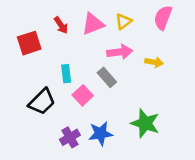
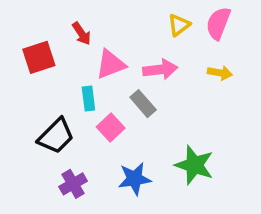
yellow triangle: (123, 21) -> (179, 25), moved
pink triangle: (93, 24) -> (111, 64), moved
yellow arrow: (154, 62) -> (220, 73), moved
purple cross: (70, 137) -> (73, 184), moved

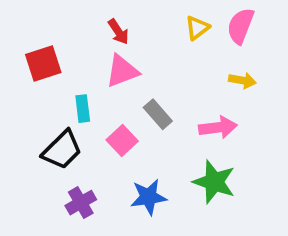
red arrow: (82, 34) -> (118, 32), moved
pink arrow: (160, 69) -> (218, 127), moved
cyan rectangle: (88, 98) -> (83, 109), moved

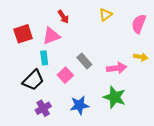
pink semicircle: (241, 26) -> (139, 24), moved
pink triangle: (122, 71) -> (51, 36), moved
yellow arrow: (242, 80) -> (141, 57), moved

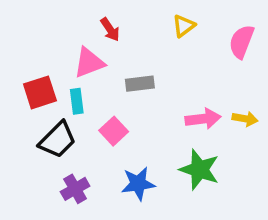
red square: (23, 34) -> (40, 92), moved
yellow arrow: (141, 57) -> (245, 119), moved
gray rectangle: (84, 61) -> (140, 84), moved, turned -56

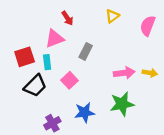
gray rectangle: (140, 84) -> (86, 51), turned -56
green star: (199, 170) -> (122, 104), turned -30
purple cross: (75, 189) -> (52, 123), moved

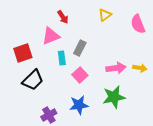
pink semicircle: (148, 26) -> (138, 24), turned -42
cyan rectangle: (47, 62) -> (62, 58), moved
pink square: (70, 80) -> (80, 75), moved

